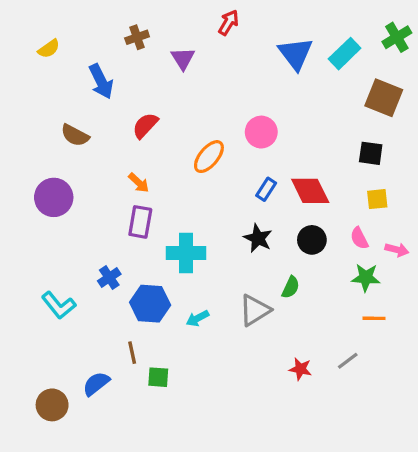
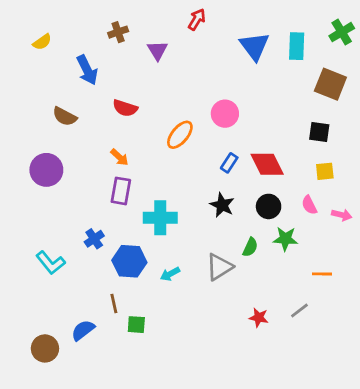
cyan rectangle: (345, 54) -> (297, 46), turned -44
red semicircle: (145, 126) -> (125, 108), turned -115
green star: (366, 277) -> (285, 239), moved

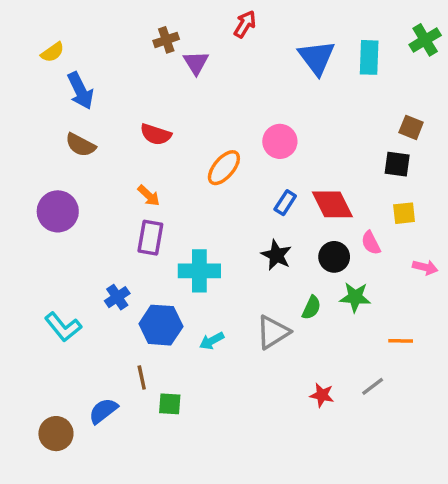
brown cross: (118, 32) -> (166, 40), moved
blue arrow: (87, 70) -> (80, 91), moved
brown square: (330, 84) -> (411, 127), moved, size x0.6
pink semicircle: (309, 205) -> (371, 243), moved

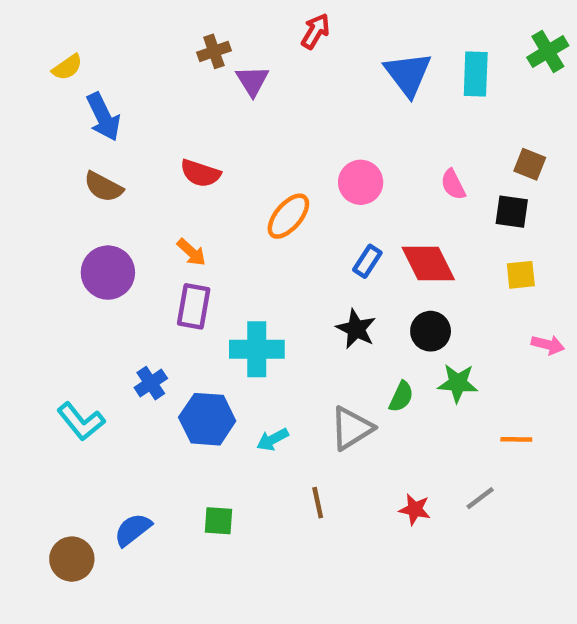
purple circle: (58, 211) -> (108, 273), moved
pink semicircle: (371, 243) -> (453, 185), moved
brown line: (142, 378) -> (318, 503), moved

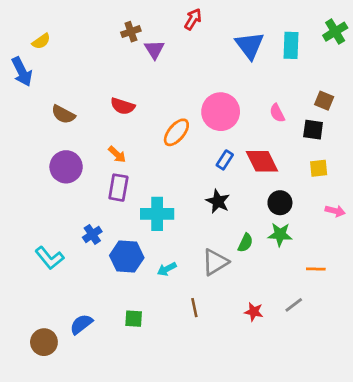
blue arrow: (103, 117) -> (22, 72), moved
pink circle: (361, 182) -> (221, 112), size x1.4
black circle: (431, 331) -> (280, 203), moved

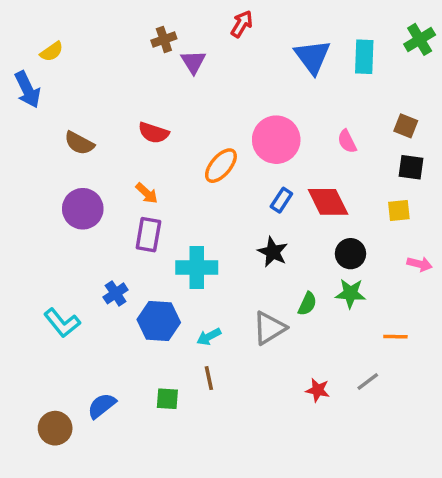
black square: (313, 130) -> (411, 167), moved
brown line: (194, 308) -> (209, 378), moved

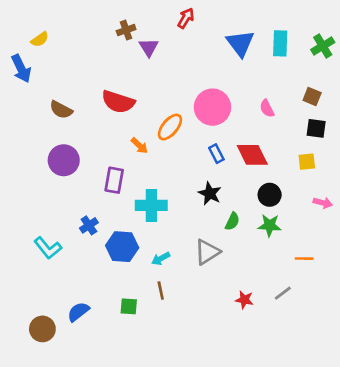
green cross: (420, 39) -> (323, 46), moved
red semicircle: (154, 133) -> (118, 102), size x1.4
orange arrow: (147, 193) -> (139, 146), moved
blue rectangle: (281, 200) -> (216, 154), turned -60
green semicircle: (307, 304) -> (232, 221), moved

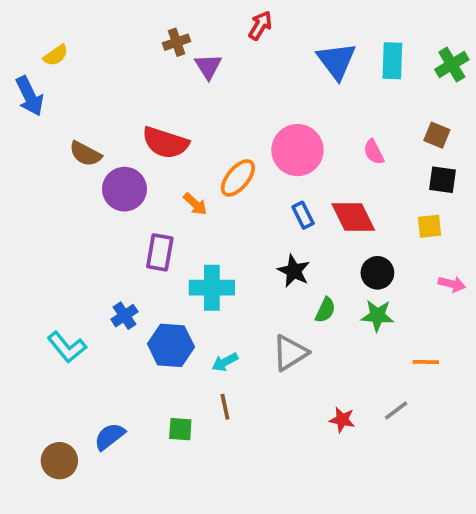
purple circle: (64, 160) -> (124, 189), moved

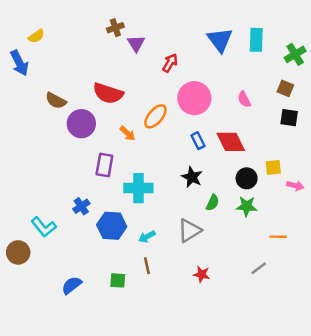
red arrow: (260, 25) -> (170, 63), moved
green cross: (452, 65) -> (295, 54), moved
yellow square: (429, 226) -> (273, 167), moved
red star: (342, 420) -> (202, 274), moved
brown circle: (59, 461) -> (18, 252), moved

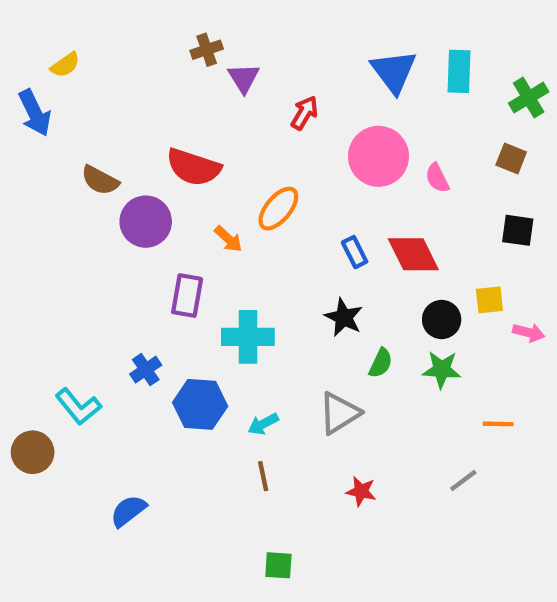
pink circle: (194, 98) -> (378, 156), moved
black square: (289, 118) -> (518, 230), moved
green square: (118, 280) -> (278, 565), moved

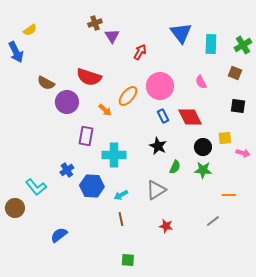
cyan rectangle: (459, 71) -> (211, 44), moved
pink circle: (378, 156) -> (160, 86), moved

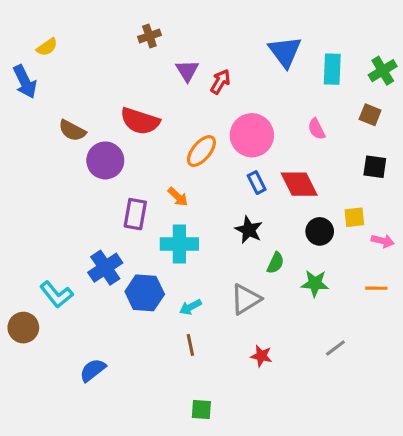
purple triangle: (112, 36) -> (187, 71), moved
orange arrow: (105, 110) -> (178, 197), moved
blue cross: (67, 170) -> (105, 268), size x1.5
green star: (203, 170) -> (315, 283), moved
orange line: (229, 195) -> (376, 288), moved

